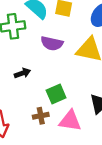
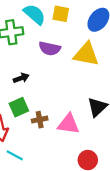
green square: (56, 94) -> (19, 107), moved

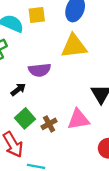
purple semicircle: (50, 48) -> (40, 70), moved

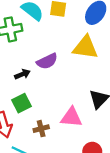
purple semicircle: (40, 70) -> (47, 61), turned -35
brown cross: (49, 124) -> (41, 129), moved

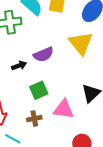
yellow triangle: (85, 47) -> (81, 43), turned 40
green square: (22, 103) -> (39, 90), moved

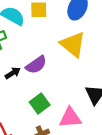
black arrow: (19, 66) -> (13, 73), moved

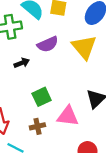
purple semicircle: (36, 65) -> (48, 44), moved

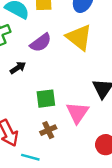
green square: (42, 97) -> (46, 99), turned 30
pink triangle: (68, 116) -> (77, 113), turned -50

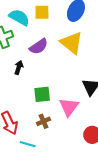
black arrow: (18, 68) -> (19, 67), turned -40

